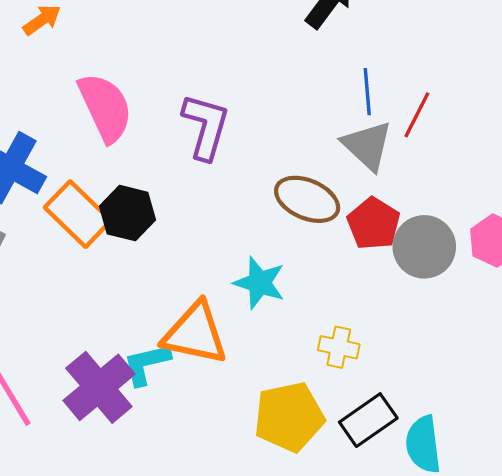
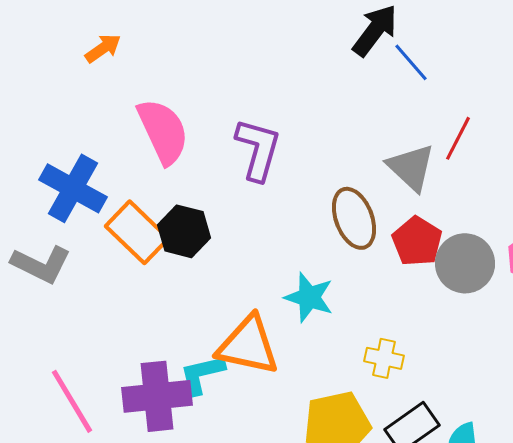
blue line: (367, 92) -> (411, 62), moved, turned -36
brown ellipse: (307, 199) -> (354, 218), turned 46
purple cross: (99, 387) -> (157, 396), turned 34

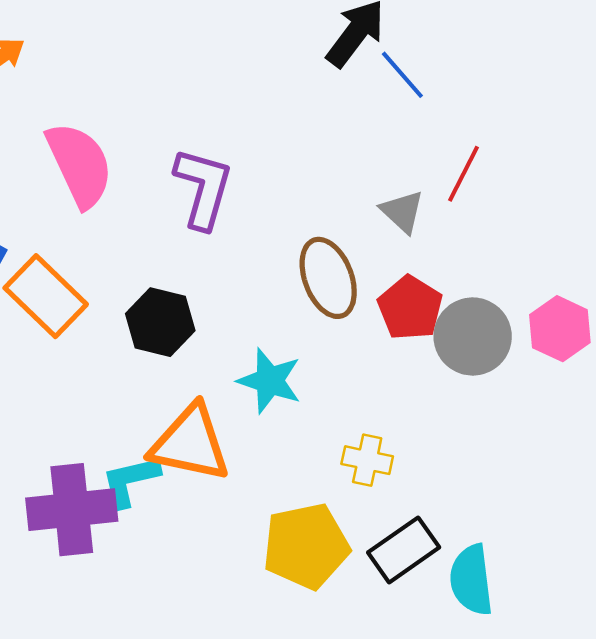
gray triangle: (411, 167) -> (402, 212), size x0.7
black hexagon: (184, 231) -> (160, 322), moved

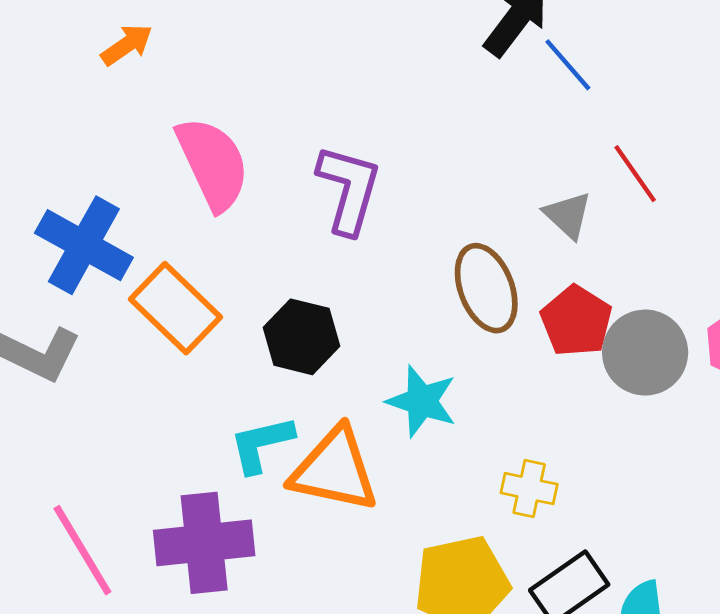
red line: (464, 174) -> (635, 174), turned -62
cyan L-shape: (130, 481) -> (261, 444), moved

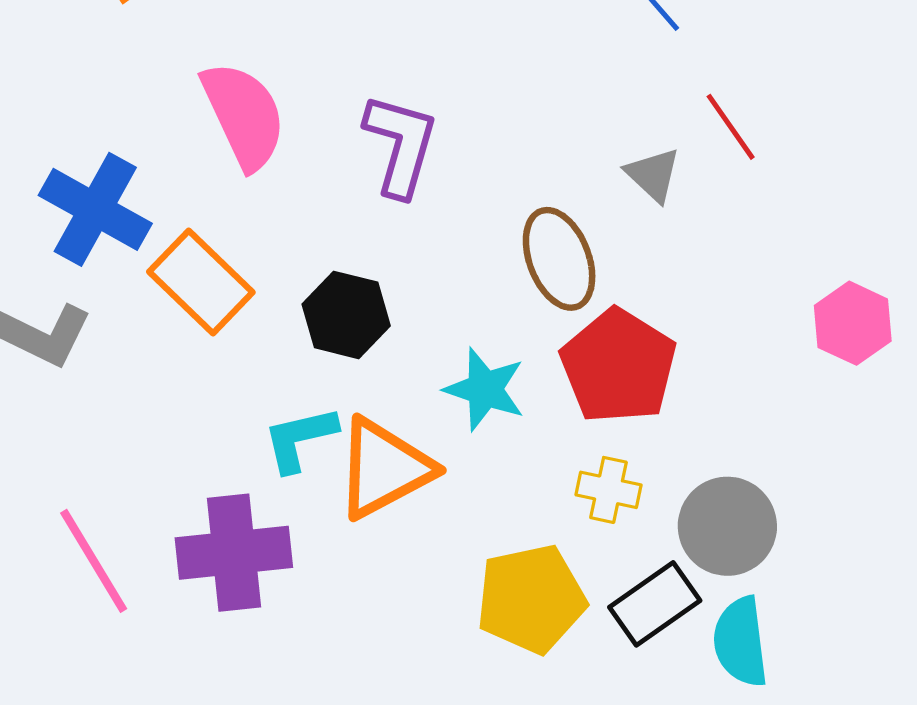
red pentagon: (576, 321) -> (618, 366), moved, size x1.4
gray circle: (645, 353) -> (727, 526), moved
orange triangle: (334, 470) -> (384, 468), turned -40

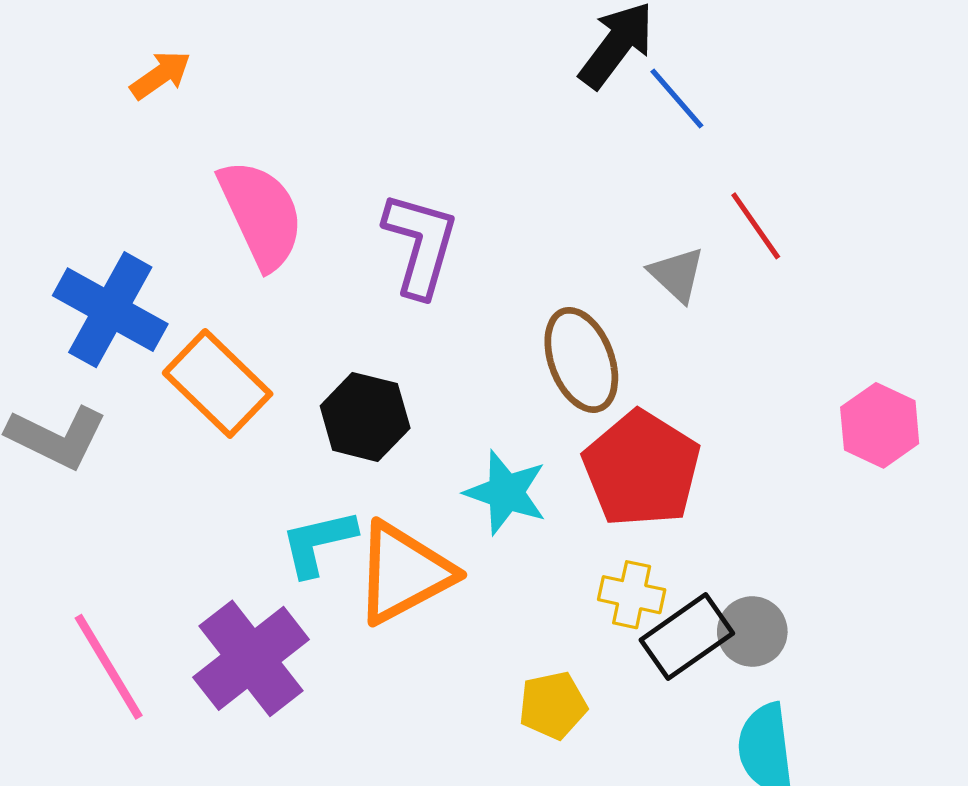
gray circle: (727, 526) -> (752, 632), size x0.7
purple cross: (234, 553) -> (251, 658), turned -32
yellow pentagon: (531, 599) -> (553, 705), size x0.6
black rectangle: (655, 604) -> (687, 637), moved

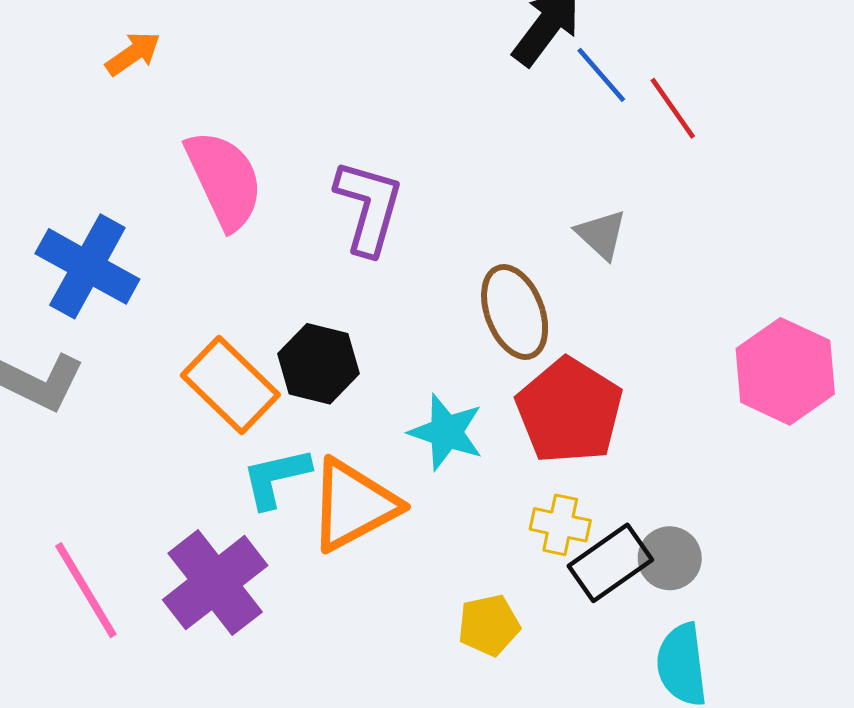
red line: (756, 226) -> (673, 108), moved
orange rectangle: (218, 383) -> (230, 385), moved
pink hexagon: (880, 425) -> (785, 371), size x1.4

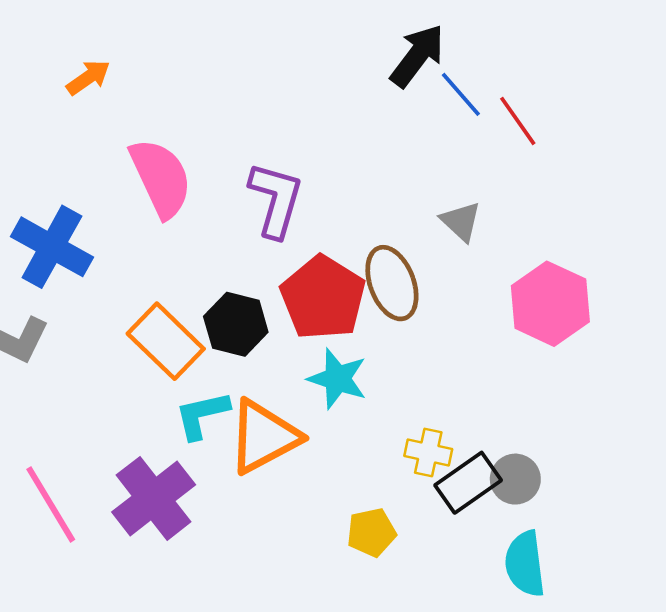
pink hexagon: (785, 371) -> (550, 304), moved
red pentagon: (569, 411) -> (323, 298), moved

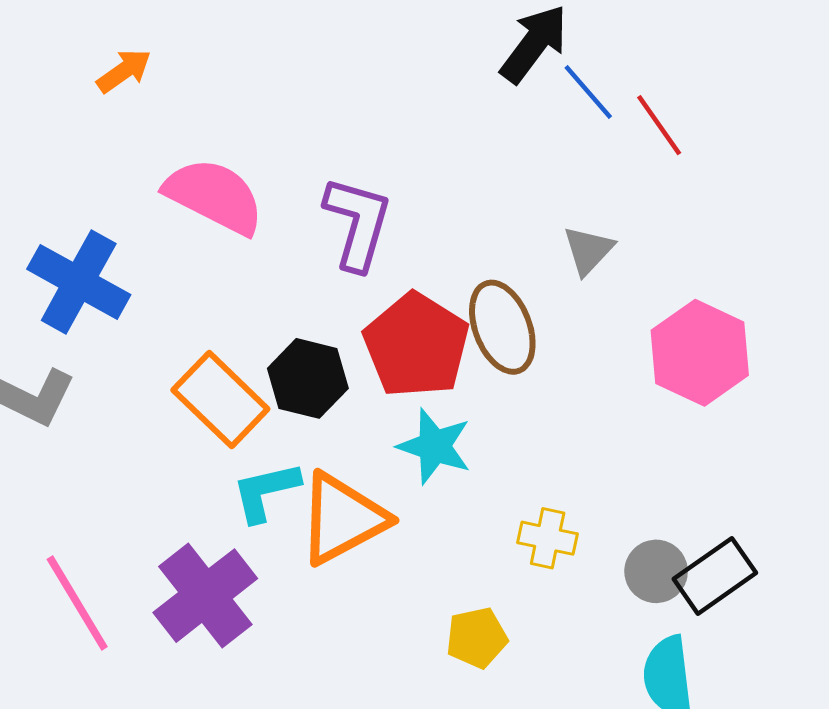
pink semicircle: (161, 178) -> (214, 196), turned -38
gray triangle: (461, 221) -> (588, 250), turned 30
black rectangle: (468, 483) -> (715, 576), moved

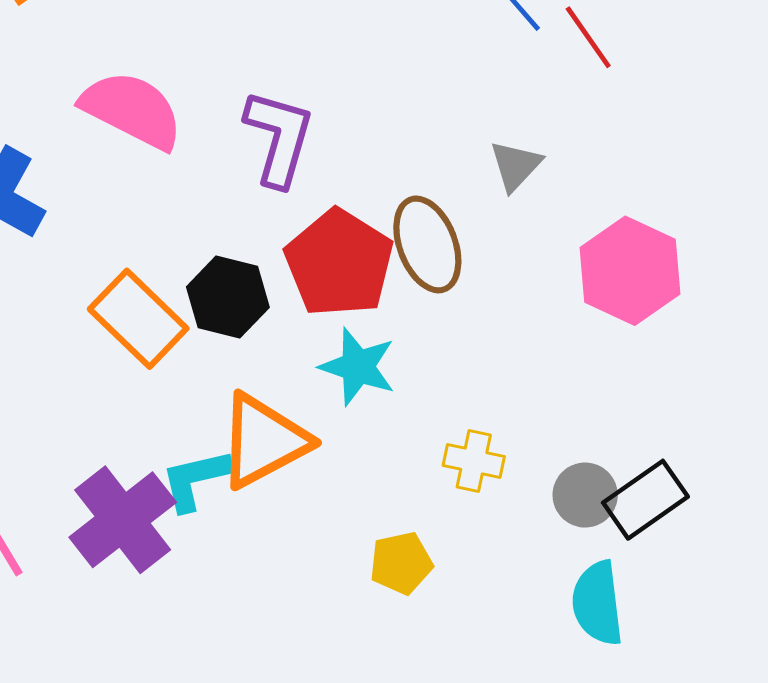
cyan L-shape: (266, 491) -> (195, 480), moved

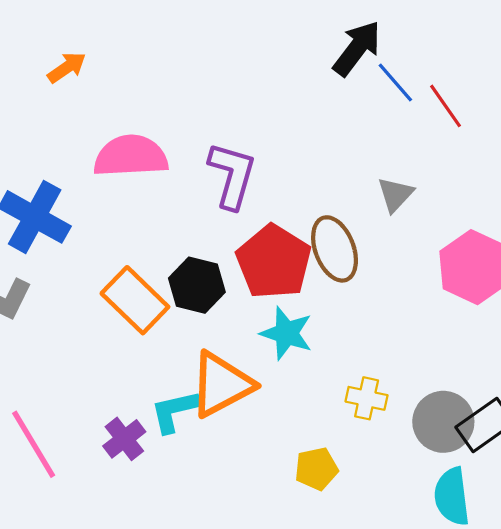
pink semicircle: (132, 110) -> (131, 156), turned -30
gray circle: (585, 495) -> (443, 422), size x1.4
purple cross: (123, 520) -> (124, 439), size x0.6

